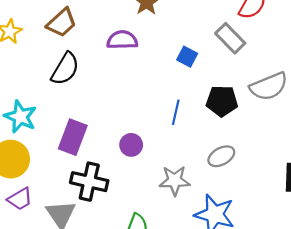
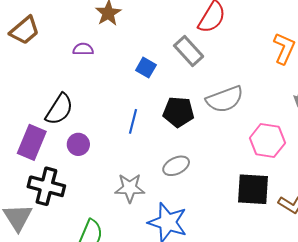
purple semicircle: (122, 40) -> (83, 49), size x0.7
black semicircle: (65, 69) -> (59, 109), moved
purple circle: (131, 145) -> (78, 144), moved

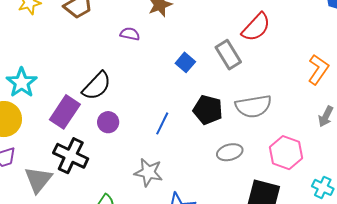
blue line: (133, 121) -> (162, 123), moved
gray ellipse: (176, 166) -> (230, 152), moved

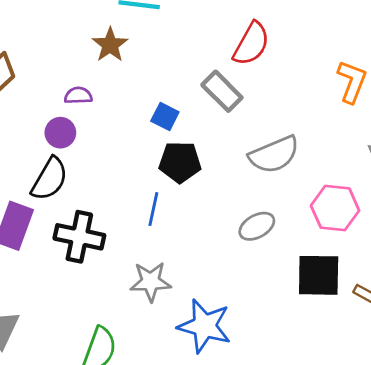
black pentagon: (208, 110) -> (180, 162), moved
purple circle: (108, 122) -> (60, 133), moved
black cross: (71, 156) -> (79, 237), moved

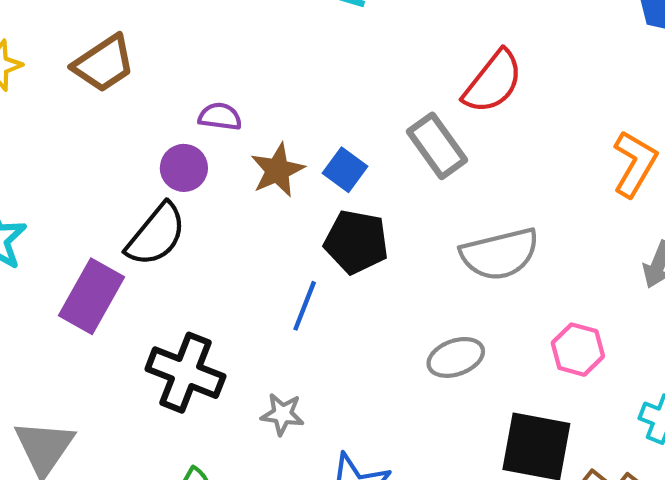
brown star: (110, 45) -> (277, 170), moved
pink hexagon: (335, 208) -> (578, 350), size x0.7
black cross: (79, 237) -> (185, 373), moved
gray star: (151, 282) -> (282, 414), size x0.7

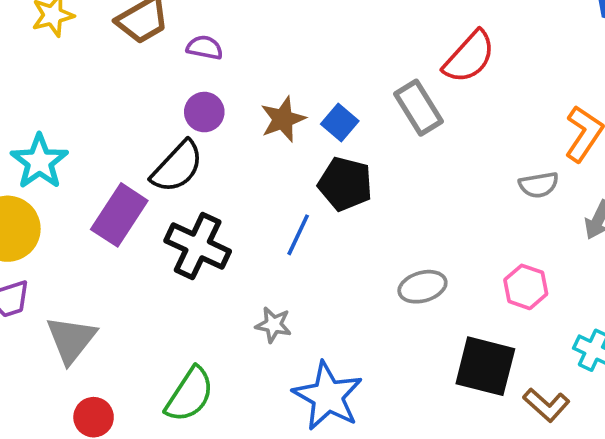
purple semicircle: (220, 117) -> (205, 48), moved
gray semicircle: (500, 254) -> (539, 185), moved, size x0.6
black cross: (185, 373) -> (198, 246), moved

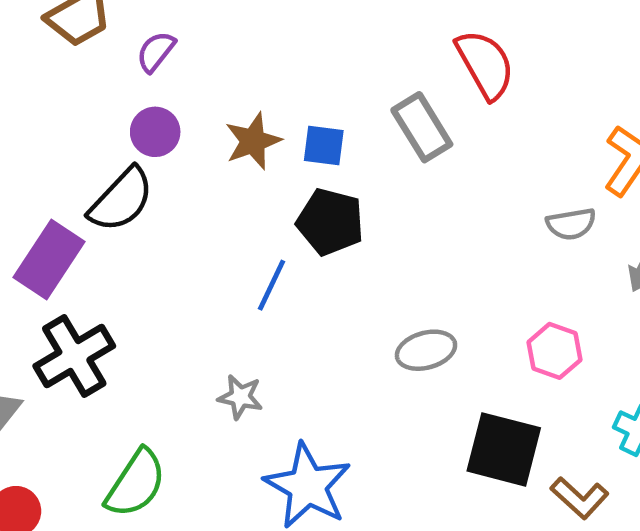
purple semicircle: (205, 48) -> (156, 52), turned -63
red semicircle: (469, 57) -> (485, 64), turned -72
blue square: (340, 122) -> (324, 145), turned -33
black cross: (198, 246) -> (74, 356), moved, turned 34

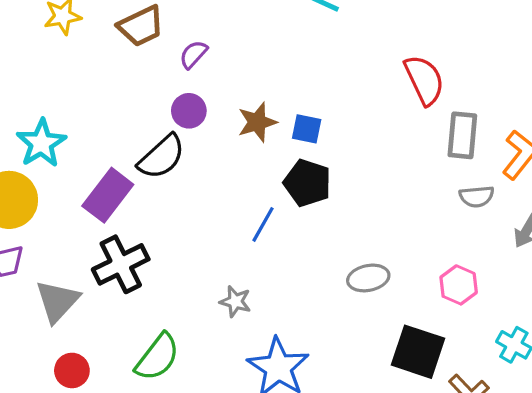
gray rectangle: (422, 127) -> (462, 135), moved, turned 33

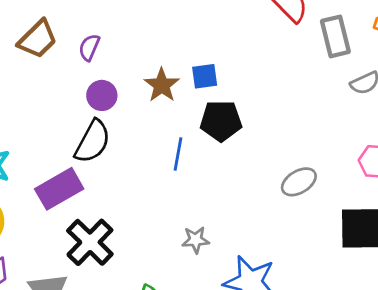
purple rectangle: (108, 195) -> (59, 189), turned 42
blue line: (263, 224) -> (178, 154), moved

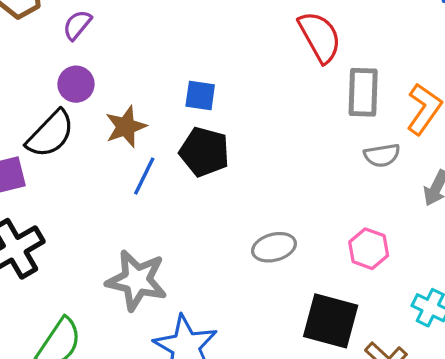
brown star: (162, 85) -> (126, 127), moved
gray star: (196, 240) -> (137, 280), size x1.8

